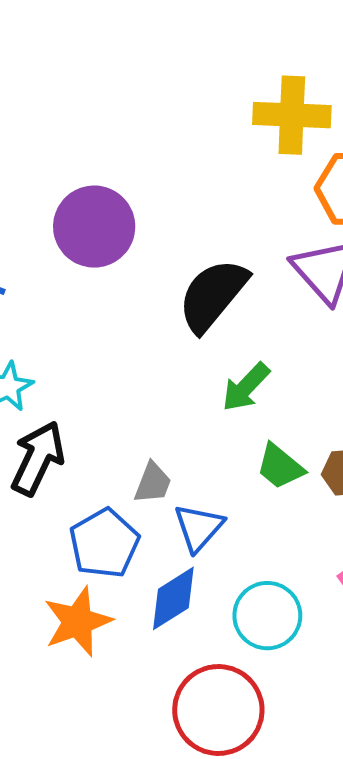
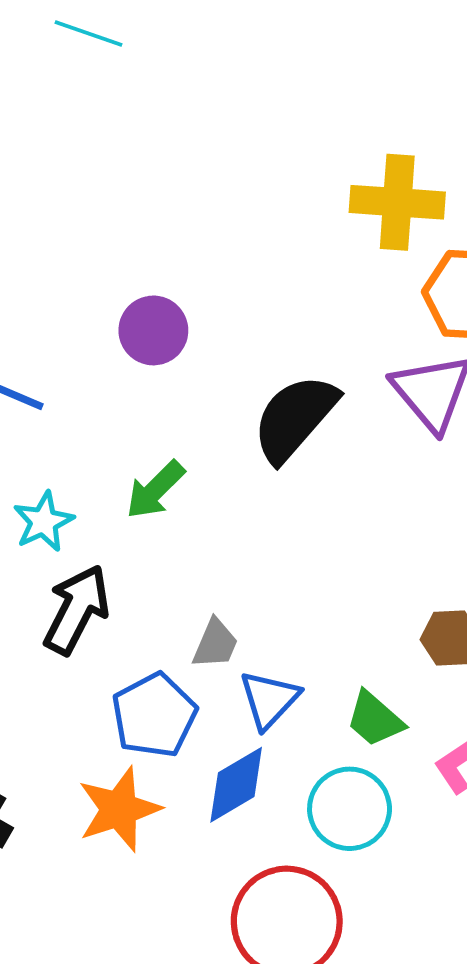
purple circle: (94, 227) -> (153, 330), size x0.7
green arrow: (246, 387) -> (155, 490), moved
green trapezoid: (280, 467) -> (375, 719), moved

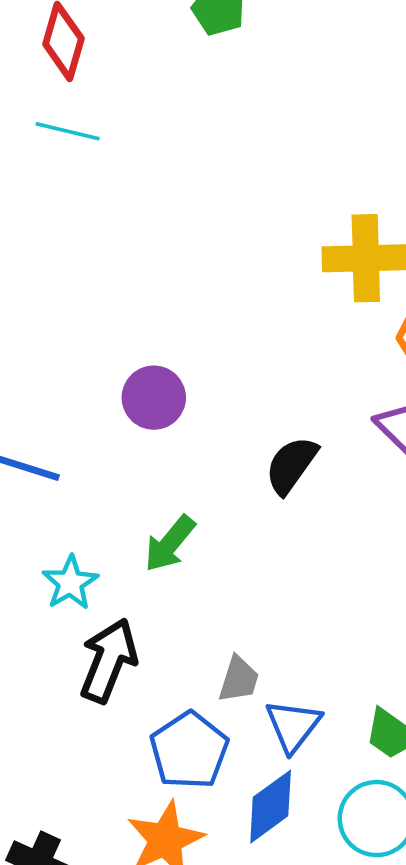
black semicircle: (295, 418) -> (291, 465), size x0.7

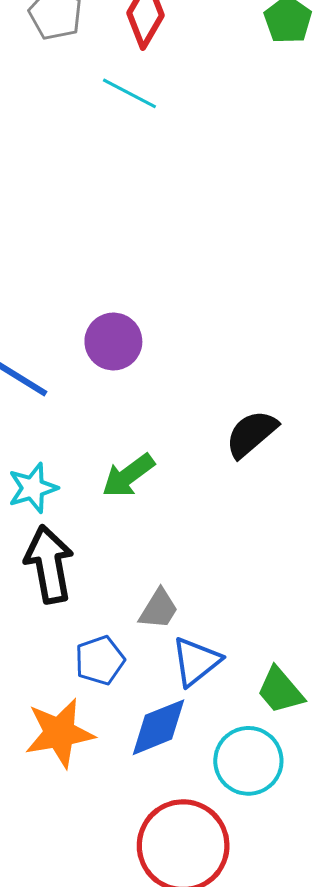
purple circle: (154, 398) -> (113, 342), moved
black arrow: (108, 660) -> (49, 564), turned -46
blue pentagon: (189, 750) -> (100, 660), size x0.7

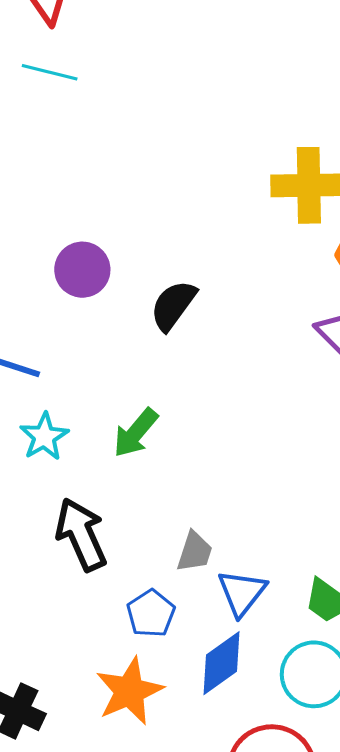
purple circle: (113, 342) -> (82, 270), moved
black semicircle: (251, 434) -> (173, 305), moved
cyan star: (33, 488) -> (44, 437), moved

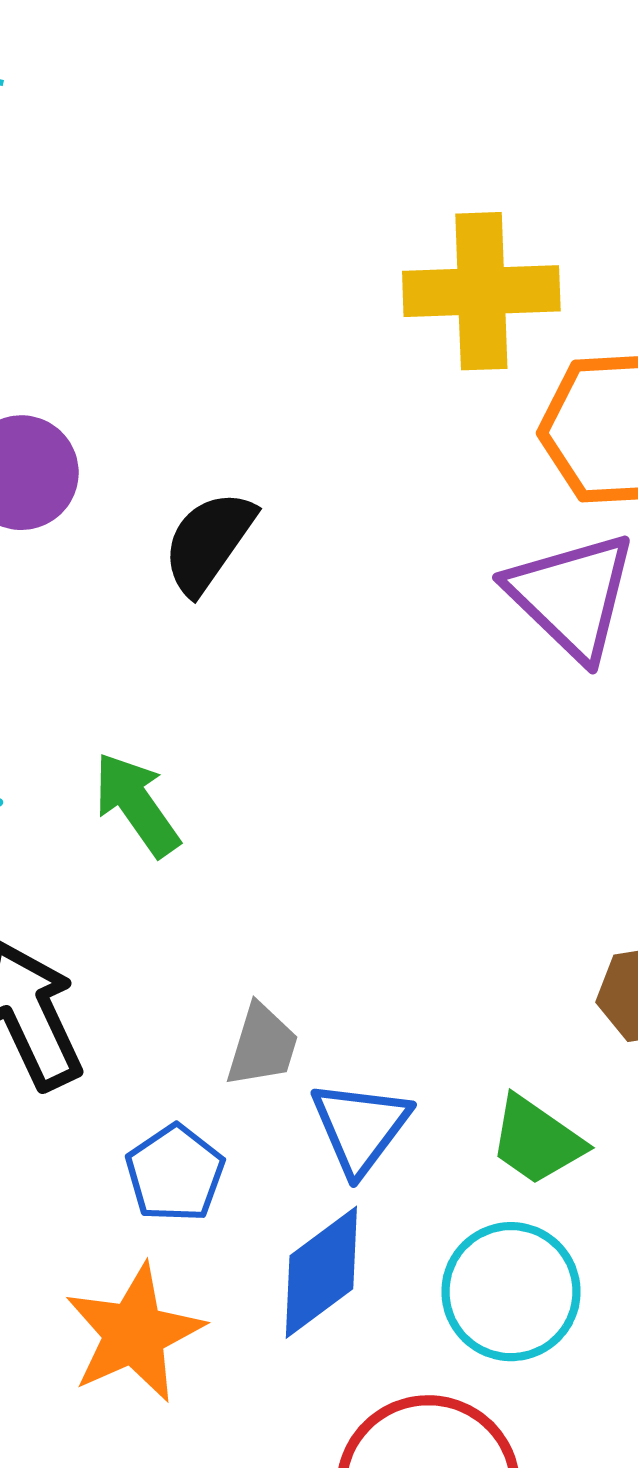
green arrow: (136, 433) -> (137, 804), turned 106

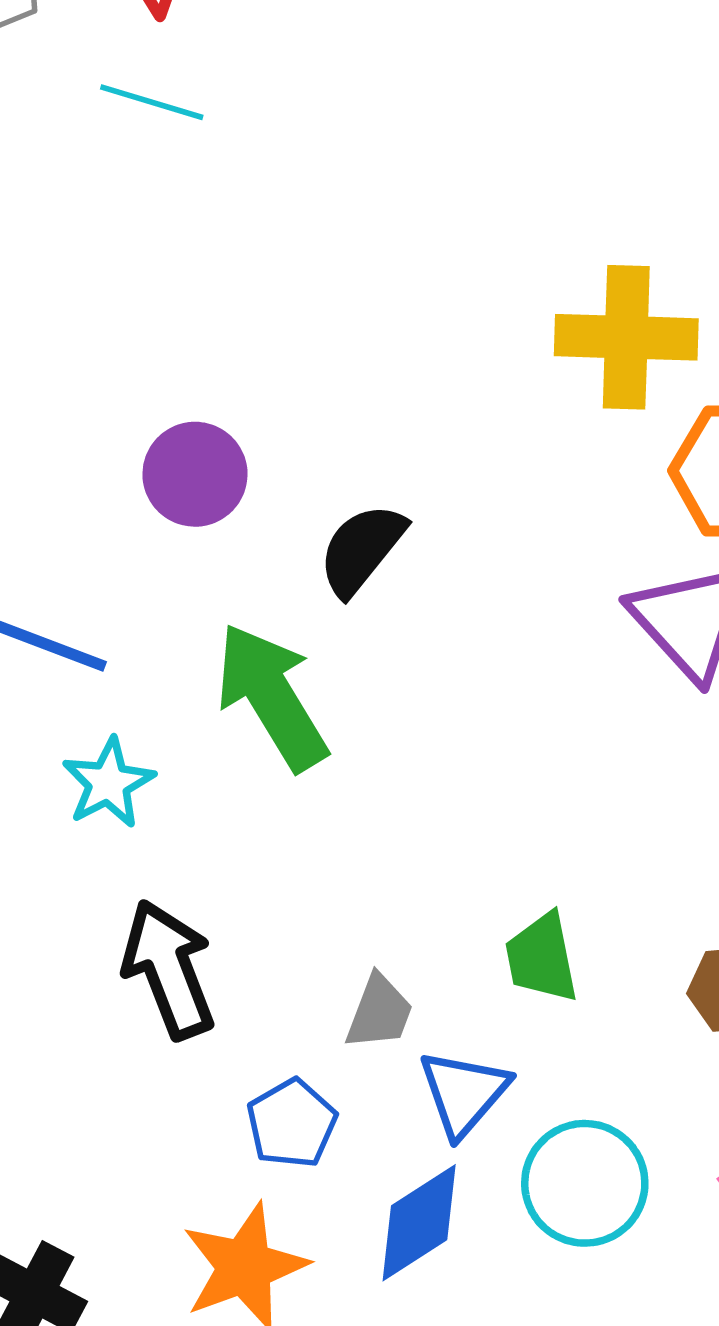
green arrow: (137, 804) -> (272, 697), moved, size x1.5
green trapezoid: (537, 1140) -> (542, 958), moved, turned 40
cyan circle: (511, 1292) -> (585, 1183), moved

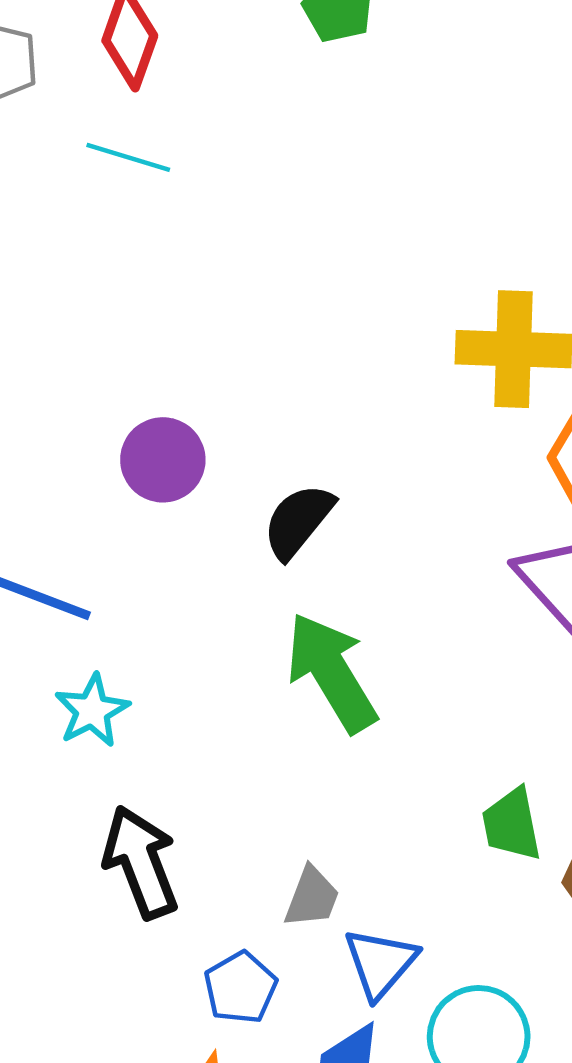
green arrow: (272, 697) -> (332, 672), moved
green trapezoid: (542, 958) -> (512, 824), moved

